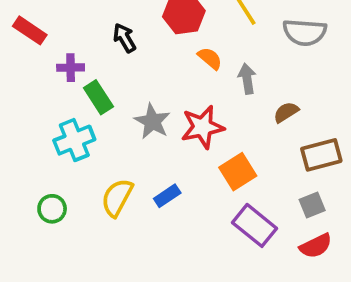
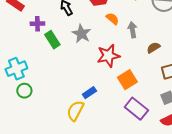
gray star: (152, 121) -> (81, 34), moved
cyan cross: (74, 140) -> (16, 69), moved
yellow semicircle: (117, 198) -> (75, 111), moved
green circle: (52, 209) -> (24, 91), moved

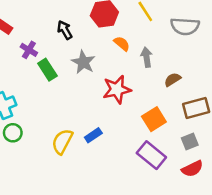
purple cross: (37, 24) -> (29, 50), turned 32
orange square: (127, 80) -> (154, 119), moved
yellow semicircle: (75, 111) -> (62, 141), moved

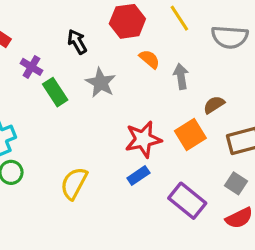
red star: (117, 89) -> (143, 139), moved
orange square: (154, 119) -> (190, 135), moved
blue rectangle: (93, 135) -> (138, 176), moved
gray square: (190, 141) -> (236, 183), turned -35

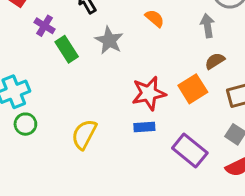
gray arrow: (181, 76) -> (207, 26), moved
blue rectangle: (138, 176) -> (144, 127), turned 30

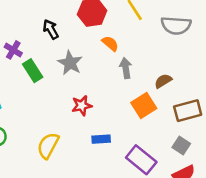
gray arrow: (207, 26) -> (126, 68), moved
red star: (149, 93) -> (82, 106), moved, size x0.7

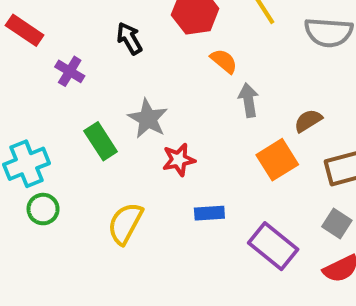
gray star: (70, 63) -> (148, 119), moved
green rectangle: (33, 71) -> (101, 141), moved

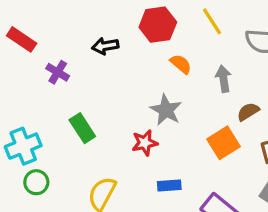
black arrow: (129, 38) -> (105, 46), turned -70
gray arrow: (249, 100) -> (223, 79), moved
gray star: (148, 119) -> (166, 110), moved

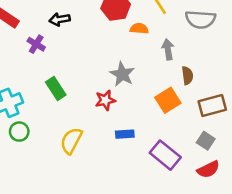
black arrow: (105, 46) -> (60, 19), moved
orange semicircle: (181, 64) -> (139, 29), moved, turned -36
brown semicircle: (248, 112) -> (187, 75), turned 114

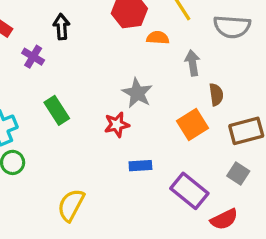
black arrow: (60, 19) -> (61, 27), turned 96
yellow semicircle: (71, 141) -> (71, 205), moved
red semicircle: (208, 169) -> (224, 219), moved

